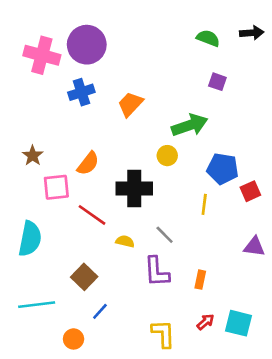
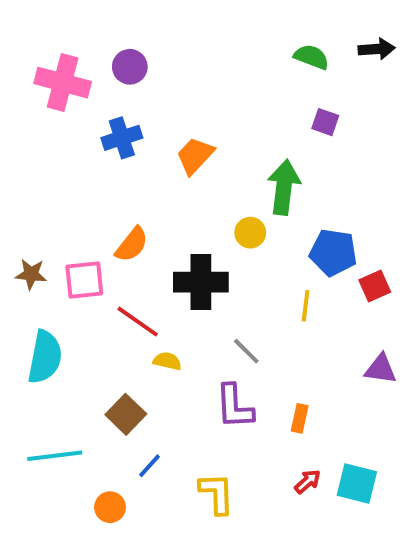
purple circle: (87, 45) -> (130, 67), size x0.6
green arrow: (190, 125) -> (284, 187), turned -64
brown star: (33, 156) -> (31, 274), moved, turned -30
yellow semicircle: (125, 241) -> (167, 361), moved
yellow L-shape: (163, 334) -> (217, 493), moved

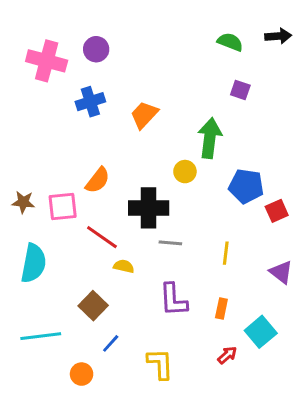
yellow line: (306, 306) -> (226, 253), moved
gray line: (246, 351) -> (170, 243), moved, turned -40
purple triangle: (381, 369) -> (281, 272), turned 30
cyan square: (357, 483) -> (261, 332), moved, turned 36

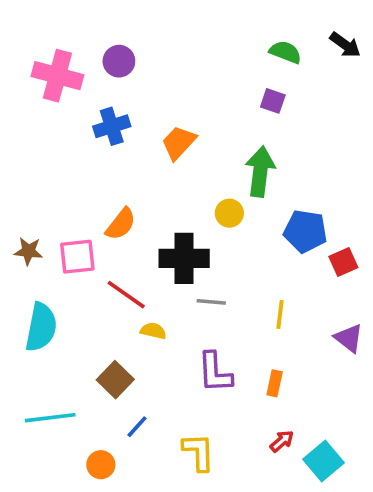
black arrow: (278, 36) -> (345, 45), turned 40
purple square: (240, 90) -> (273, 101), moved
cyan square: (261, 332) -> (323, 461), moved

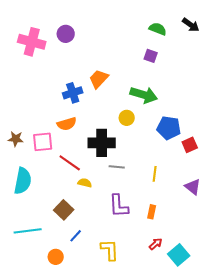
blue cross: (112, 126) -> (73, 93), moved
green arrow: (260, 172) -> (144, 95), turned 100
orange semicircle: (121, 224) -> (67, 124), turned 36

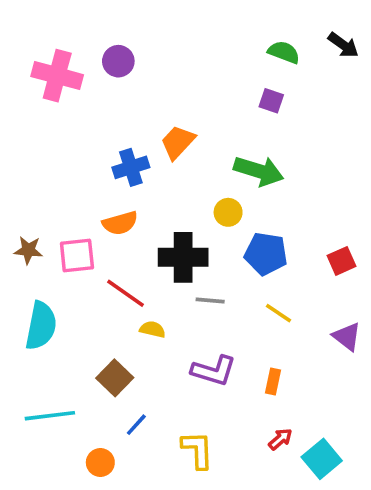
blue pentagon: (169, 128) -> (266, 254), moved
yellow line: (155, 174) -> (278, 313), turned -63
purple L-shape: (119, 206) -> (214, 371), turned -70

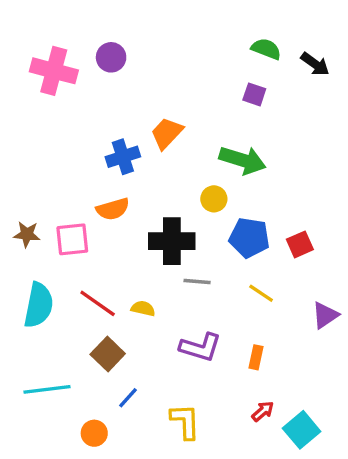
black arrow: (343, 45) -> (315, 64), moved
red square: (341, 261) -> (300, 244), moved
red line: (126, 293) -> (98, 303), moved
purple triangle: (347, 337) -> (325, 315), turned 48

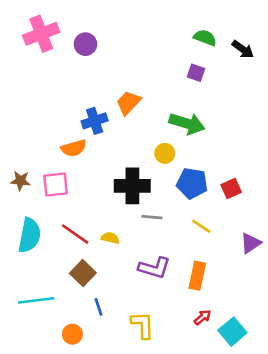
pink cross: (54, 71) -> (41, 34), moved, turned -36
orange semicircle: (113, 209) -> (74, 148), moved
orange rectangle: (256, 357) -> (197, 276), size x1.5
blue line: (128, 398) -> (98, 307), turned -60

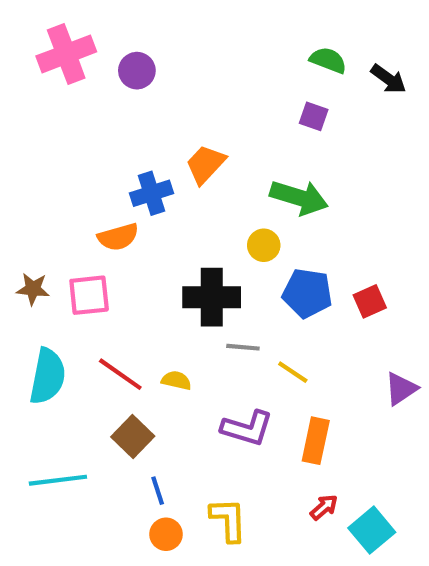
yellow line: (201, 226) -> (293, 372), moved
orange circle: (72, 334) -> (166, 534), moved

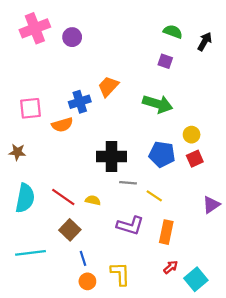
black arrow: (388, 79) -> (205, 41), turned -96
yellow circle: (264, 245) -> (192, 135), moved
pink square: (89, 295) -> (30, 108), moved

